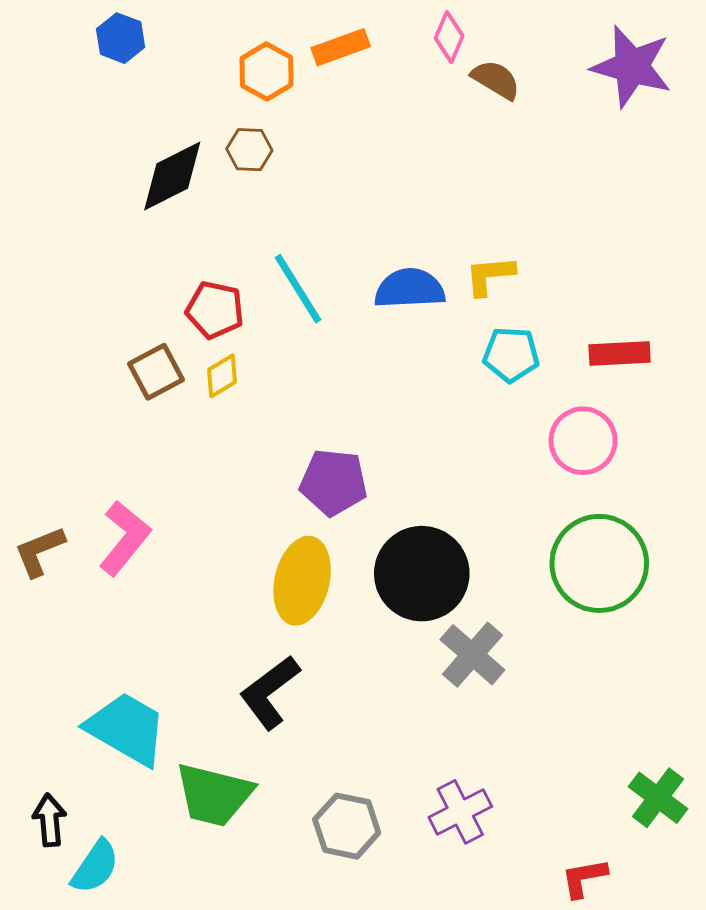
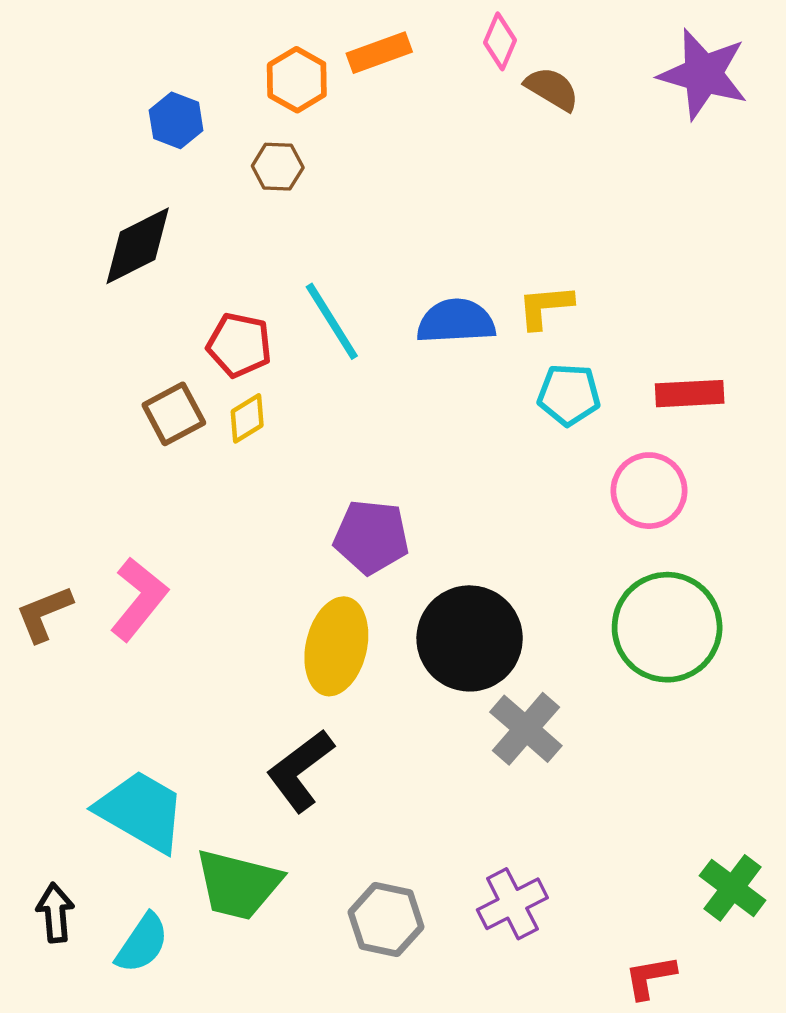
blue hexagon: (121, 38) -> (176, 120), moved
black diamond: (172, 176) -> (138, 246), moved
cyan semicircle: (95, 867) -> (142, 943), moved

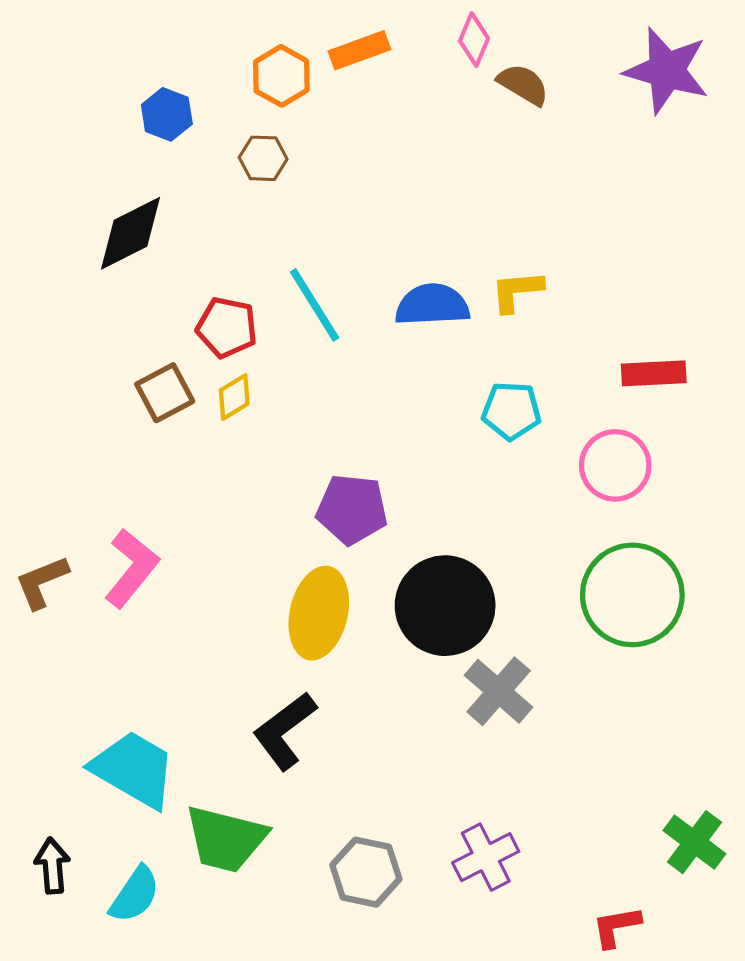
cyan pentagon: (569, 395) -> (511, 411), moved

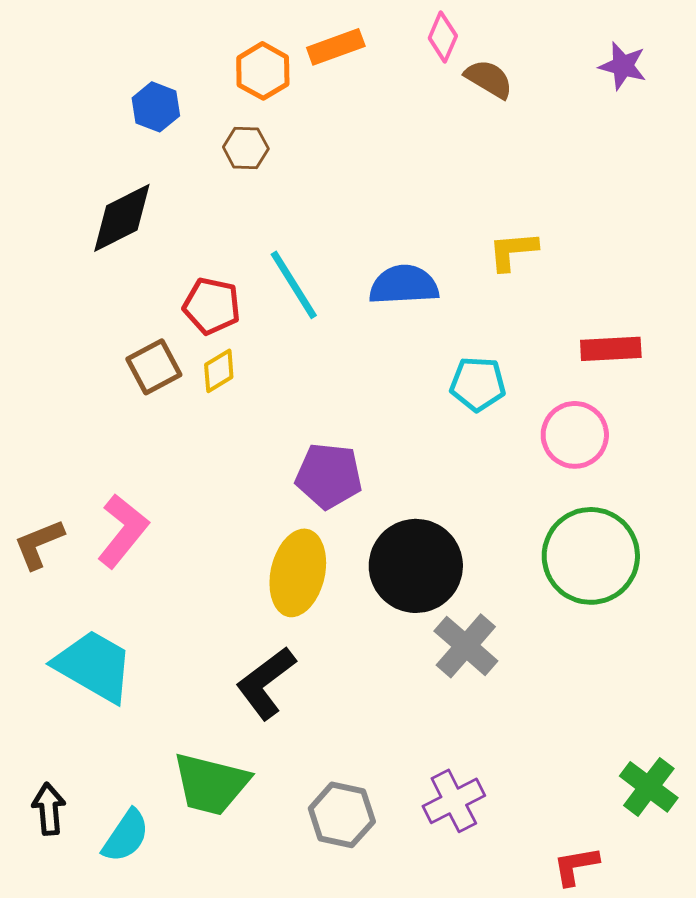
purple star: (667, 71) -> (623, 66), size x0.6
yellow L-shape: (517, 291) -> (513, 251), moved
cyan trapezoid: (134, 769) -> (94, 666), moved

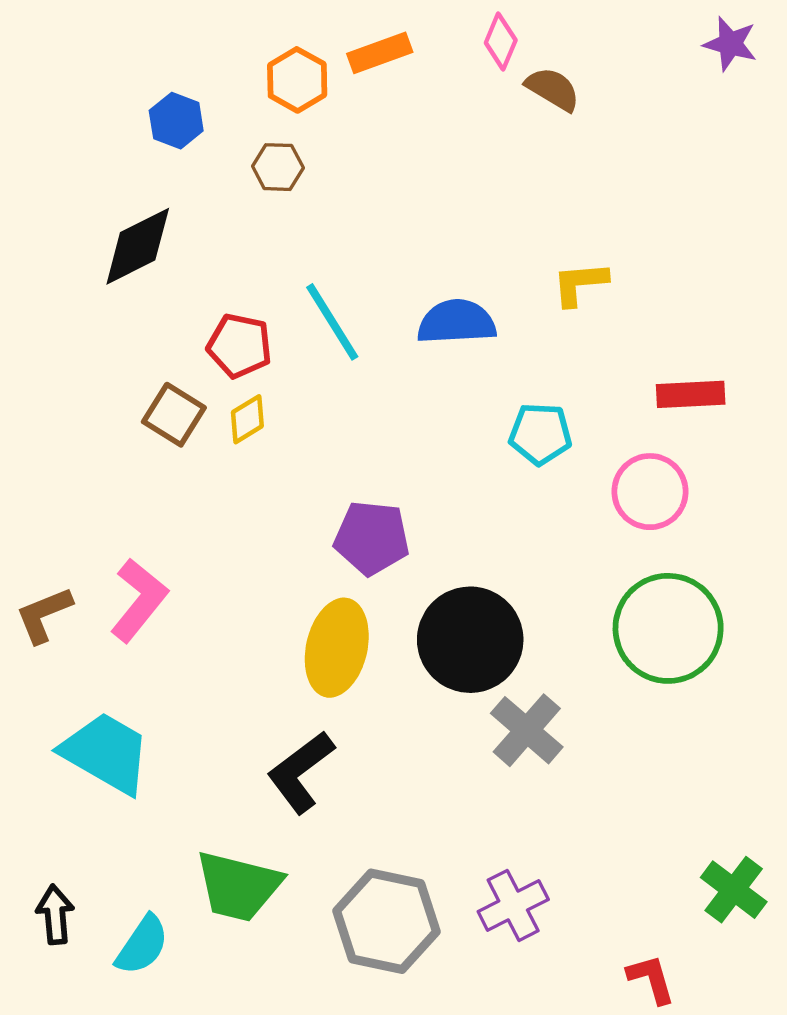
purple star: (623, 66) -> (730, 44), moved
brown square: (154, 367) -> (174, 415), turned -30
gray hexagon: (342, 815) -> (387, 921), size x1.4
red L-shape: (576, 866) -> (651, 979), turned 84

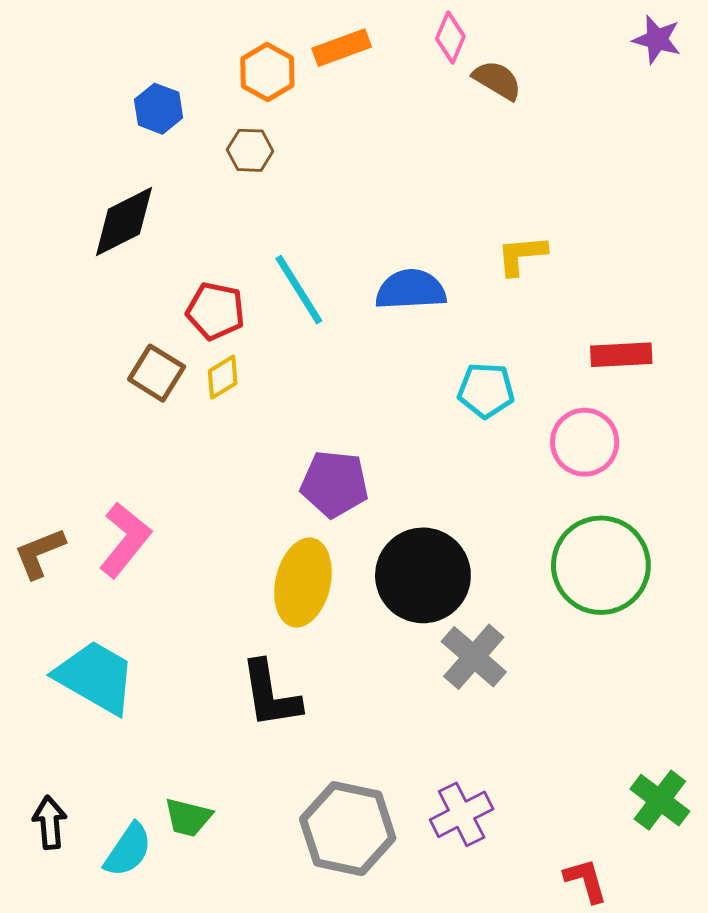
black L-shape: (301, 772) -> (270, 694), turned -62
green trapezoid: (238, 886) -> (188, 817), moved, size x0.6

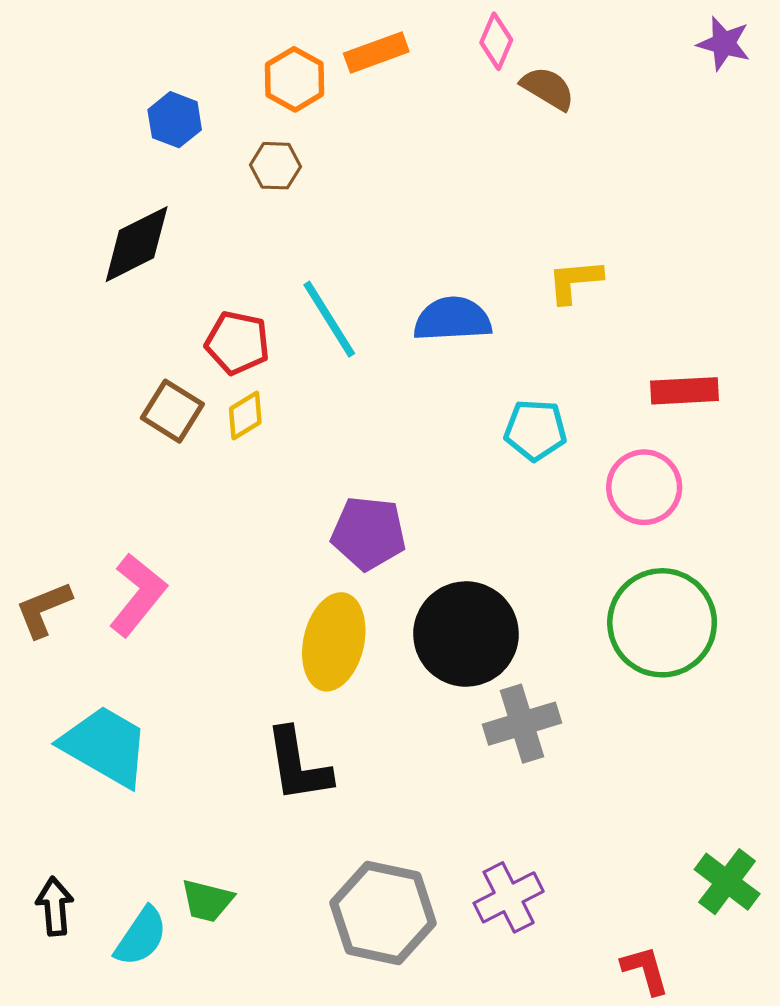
gray cross: (474, 657) -> (522, 724), turned 32

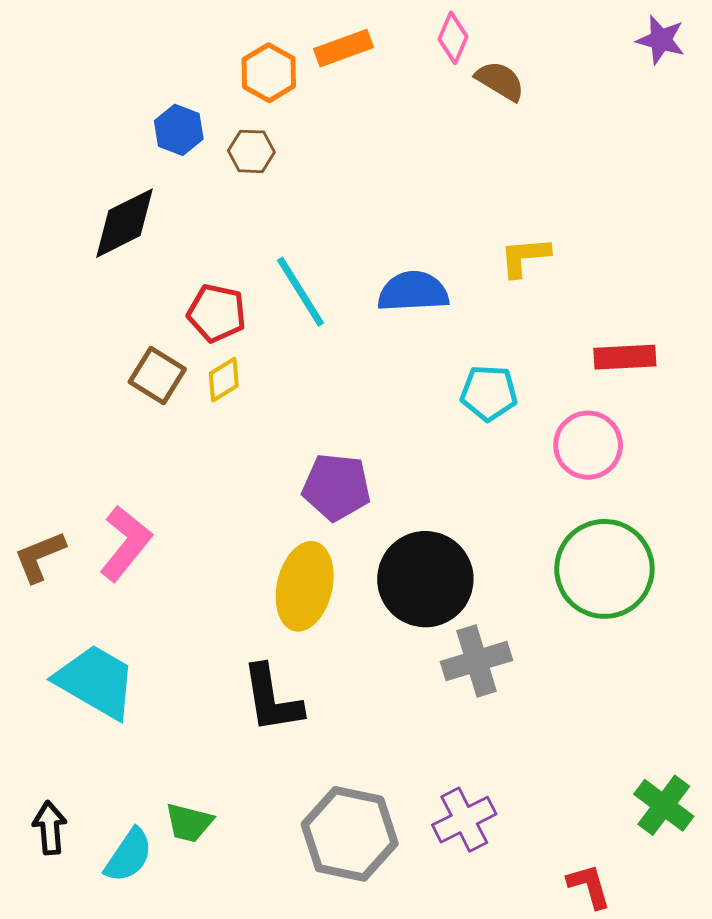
blue hexagon: (175, 120) -> (179, 130), moved

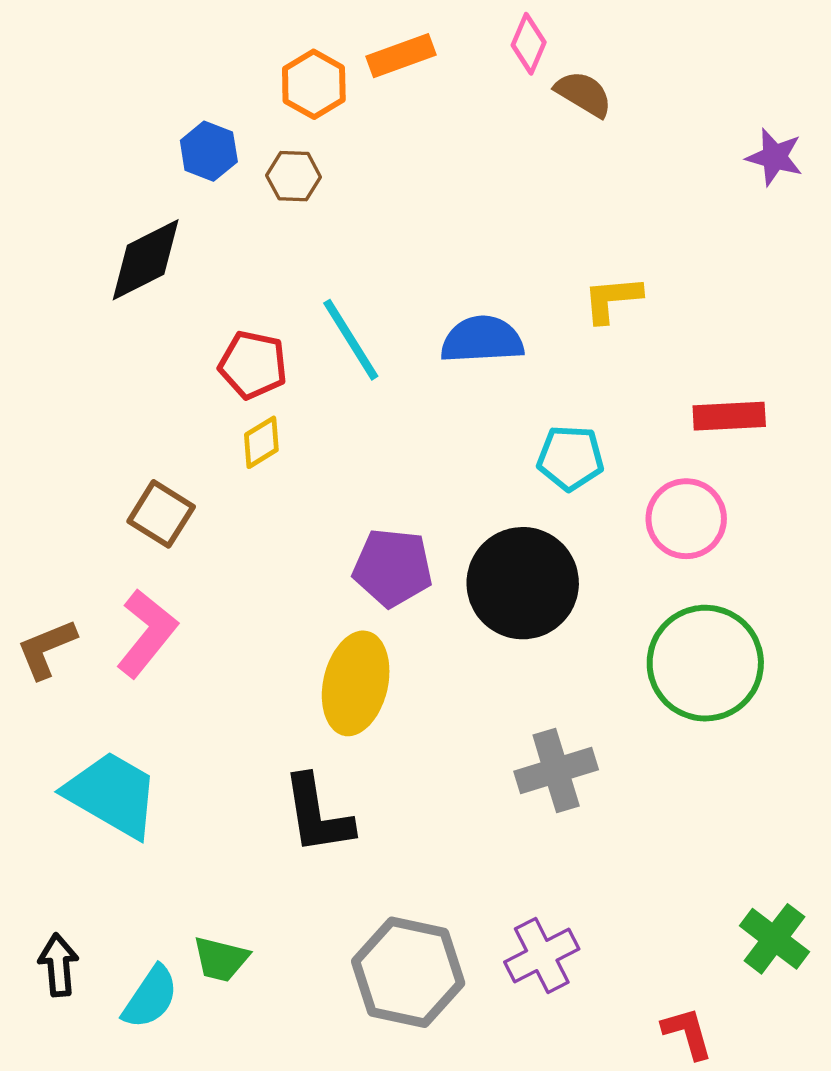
purple star: (661, 40) -> (774, 157), moved
brown square: (157, 376) -> (161, 514), moved
black circle: (425, 579) -> (523, 583), moved

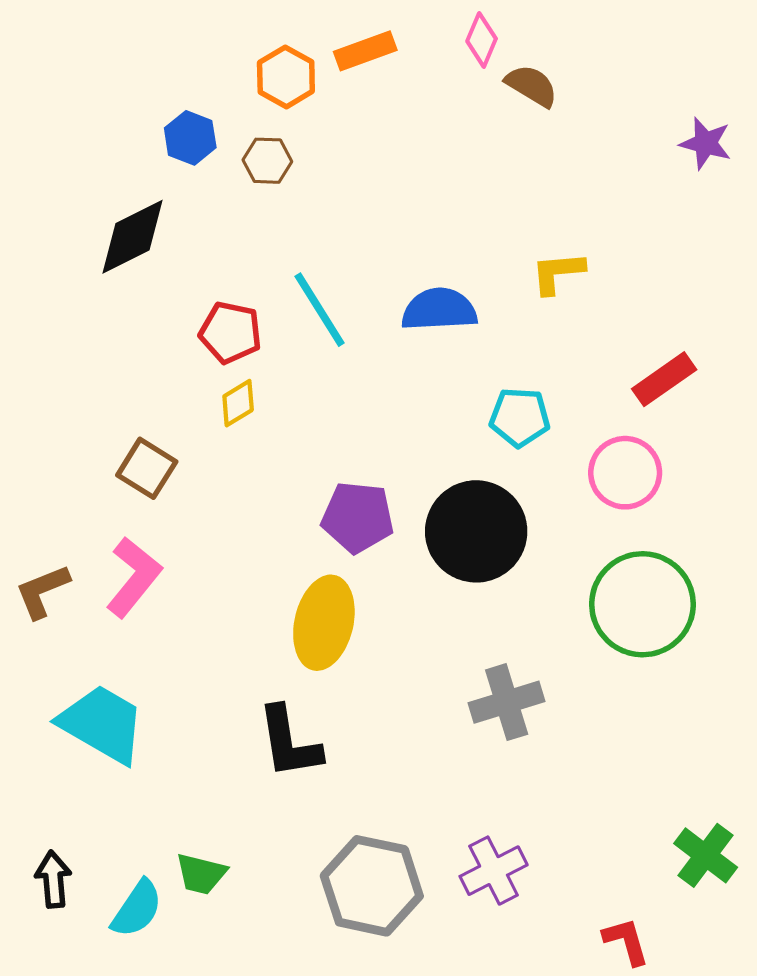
red rectangle: (729, 416) -> (664, 379), turned -32

